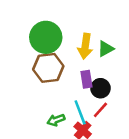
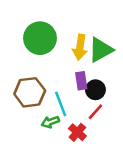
green triangle: (106, 49) -> (101, 50), size x1.5
brown hexagon: (48, 68) -> (30, 92), moved
cyan line: (80, 112) -> (61, 104), moved

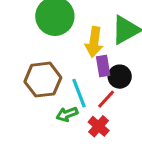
yellow arrow: (80, 47) -> (94, 42), moved
red line: (95, 112) -> (106, 99), moved

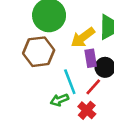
yellow arrow: (94, 42) -> (83, 37), turned 45
brown hexagon: (43, 80) -> (39, 52), moved

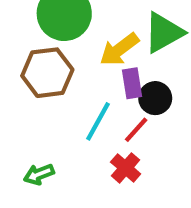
cyan line: (70, 82) -> (98, 121), turned 50
green arrow: (59, 100) -> (39, 174), moved

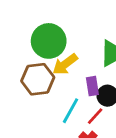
yellow arrow: (119, 49) -> (65, 64), moved

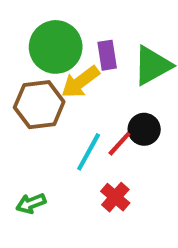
purple rectangle: (92, 86) -> (107, 55), moved
red line: (95, 116) -> (119, 144), moved

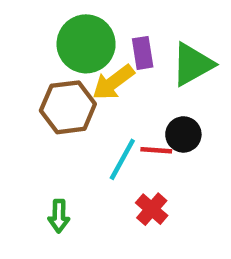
red line: (119, 144) -> (156, 150), turned 52
green arrow: (31, 203) -> (59, 216), turned -68

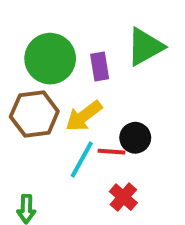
green triangle: (192, 64) -> (145, 47), moved
yellow arrow: (113, 82) -> (84, 116), moved
red cross: (152, 209) -> (123, 197), moved

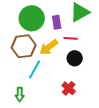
red line: (111, 152) -> (71, 38), moved
cyan line: (82, 159) -> (35, 69), moved

